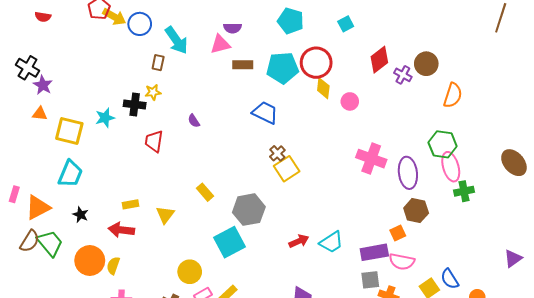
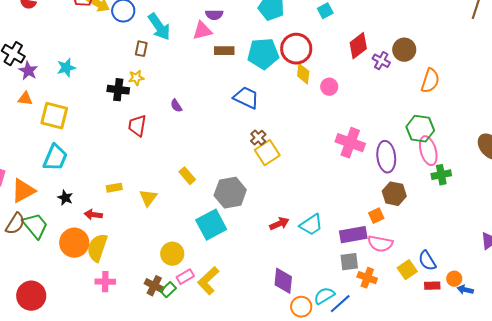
cyan star: (105, 118) -> (66, 68), moved
red arrow: (121, 230) -> (93, 215), moved, size x0.7
yellow semicircle: (113, 266) -> (97, 248), size x1.6

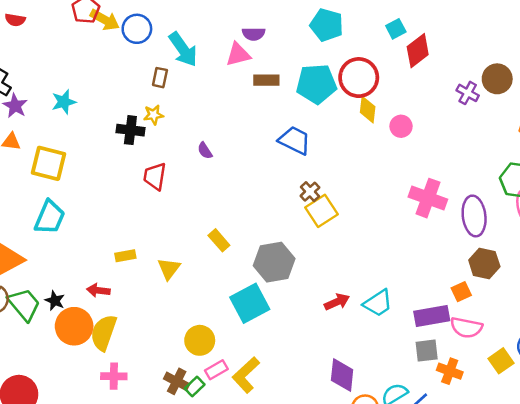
red diamond: (358, 46) -> (418, 51), moved
black star: (65, 198) -> (55, 301), moved

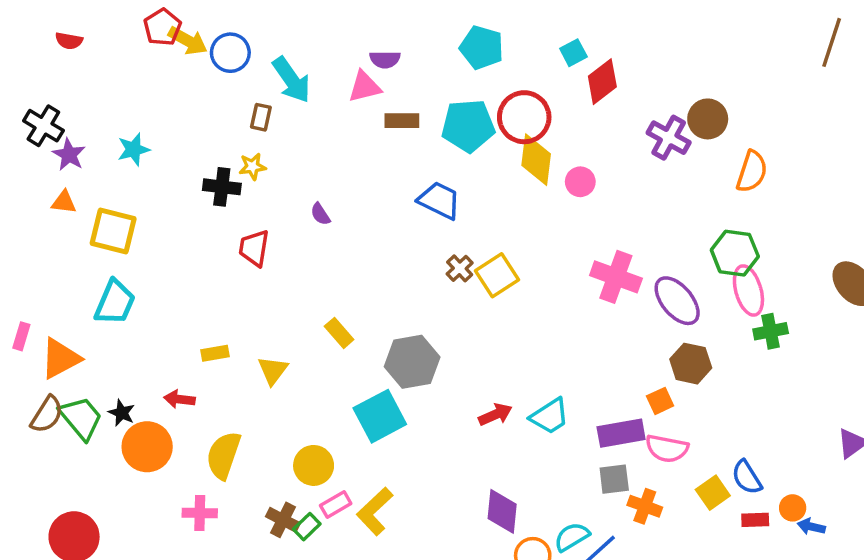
purple cross: (468, 93) -> (669, 138), size x1.4
yellow diamond: (368, 110) -> (536, 160), size x1.4
yellow square: (322, 211) -> (497, 275), moved
purple ellipse: (474, 216) -> (677, 301), turned -33
yellow semicircle: (104, 333) -> (224, 455), moved

